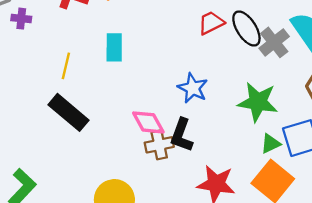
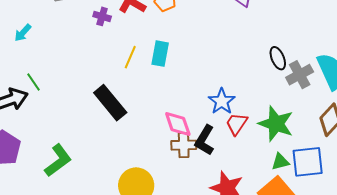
purple cross: (21, 19) -> (102, 16), moved
red trapezoid: (211, 23) -> (237, 124), moved, turned -40
black ellipse: (246, 29) -> (278, 58), size x0.7
yellow line: (66, 66) -> (130, 57), moved

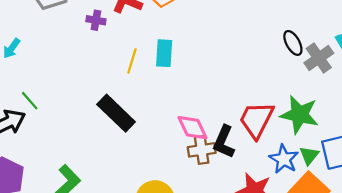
blue star: (222, 101) -> (284, 159), moved
red trapezoid: (237, 124) -> (256, 120), size x1.5
green triangle: (280, 162) -> (309, 155), turned -30

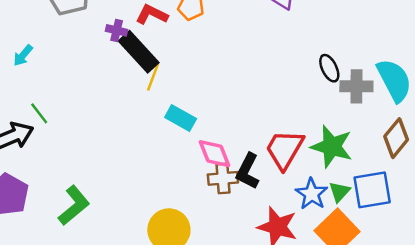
cyan rectangle: (164, 53) -> (181, 118), moved, turned -68
gray cross: (319, 58) -> (356, 86), turned 32
black rectangle: (116, 113) -> (139, 52), moved

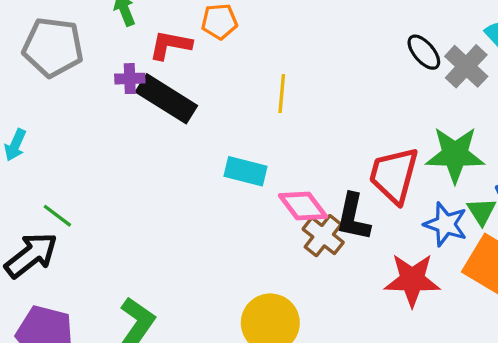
yellow line: (153, 77) -> (282, 94), moved
gray cross: (356, 86) -> (466, 66), turned -32
brown cross: (223, 178) -> (323, 236), turned -32

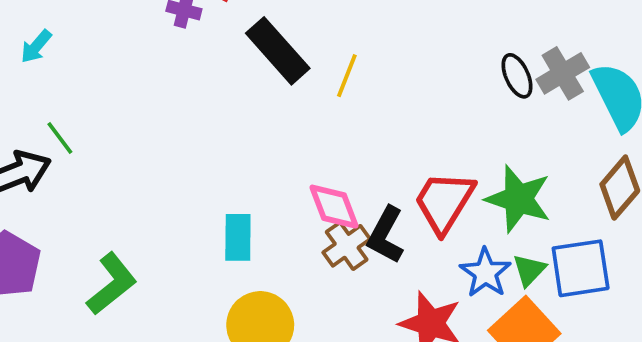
gray cross: (466, 66) -> (563, 73), moved
black rectangle: (166, 99) -> (278, 51), moved
cyan rectangle: (246, 171) -> (238, 237), moved, turned 60

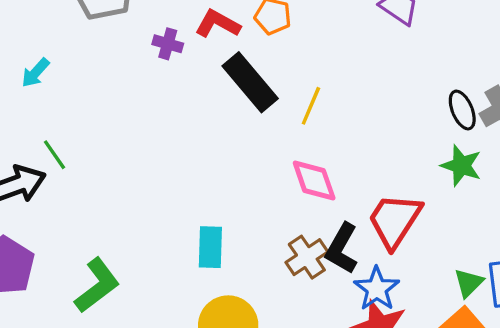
green star: (518, 199) -> (461, 166), moved, size x0.7
pink diamond: (334, 207) -> (314, 181), moved
blue star: (485, 273) -> (377, 289), moved

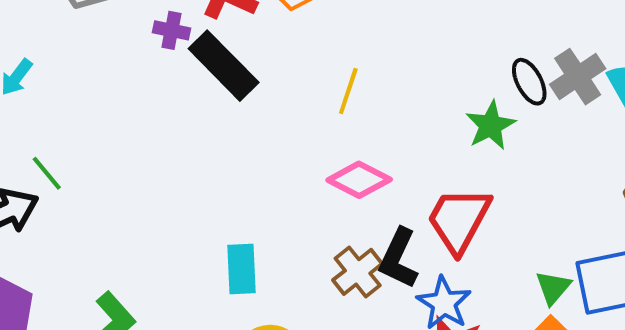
black rectangle: (250, 82) -> (224, 66), moved
green star: (461, 166) -> (491, 125), moved, turned 30
pink diamond: (314, 181) -> (359, 180), turned -39

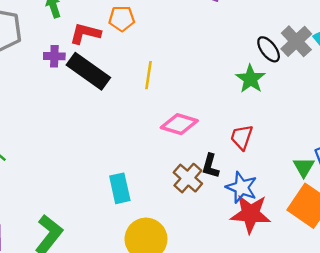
yellow line: (348, 91) -> (149, 75), moved
red trapezoid: (459, 220) -> (242, 137), size x0.6
black L-shape: (398, 258) -> (210, 166), size x0.7

